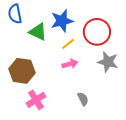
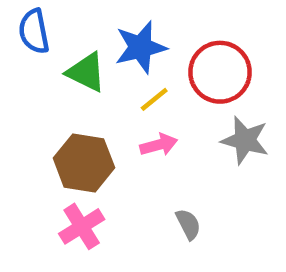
brown hexagon: (22, 71) -> (84, 163), moved

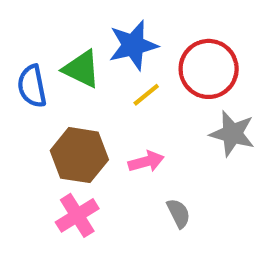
blue semicircle: (34, 31) -> (32, 86), moved
pink arrow: (159, 145) -> (146, 162), moved

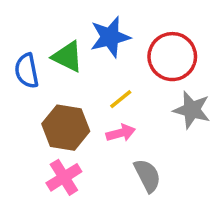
yellow line: (146, 95) -> (121, 99), moved
gray semicircle: (178, 213) -> (147, 176), size x1.4

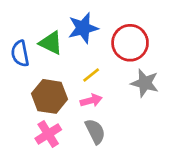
gray semicircle: (147, 176) -> (95, 131), moved

